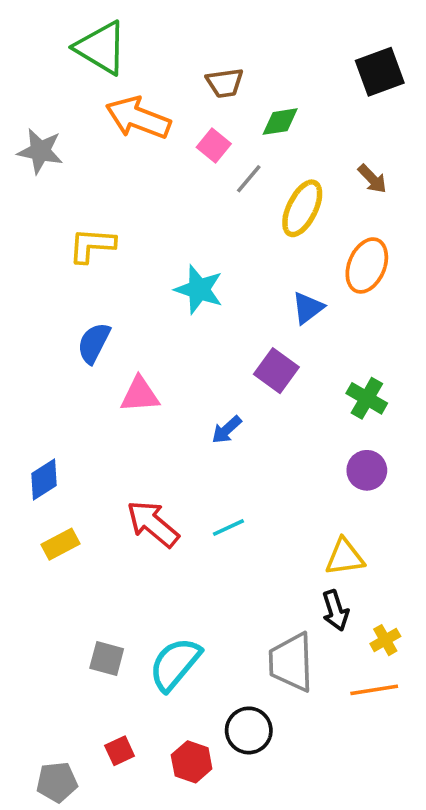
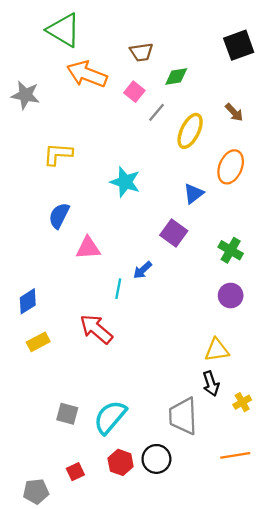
cyan line: (228, 527) -> (118, 289), moved, turned -54
orange line: (374, 690) -> (235, 455), moved
red hexagon: (192, 762) -> (121, 462), moved

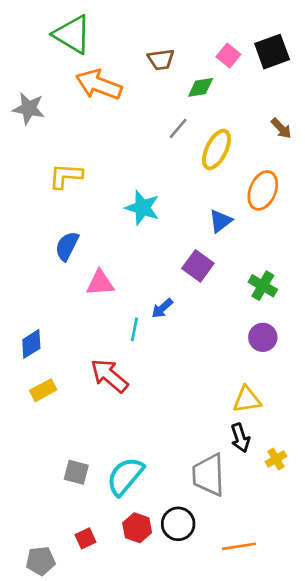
pink square: (134, 92) -> (228, 56), moved
brown arrow: (234, 112) -> (281, 128), moved
orange line: (235, 455) -> (239, 546), moved

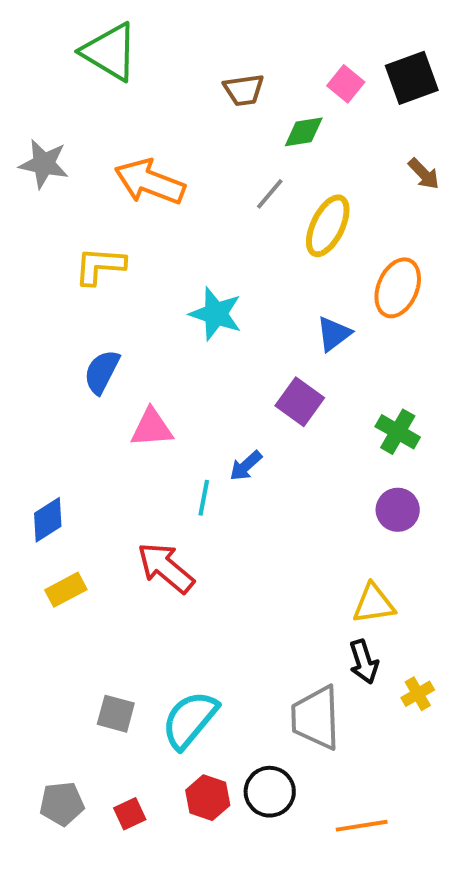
orange arrow: (99, 85) -> (150, 182), moved
brown arrow: (281, 128) -> (424, 174), moved
gray pentagon: (41, 561) -> (62, 804), moved

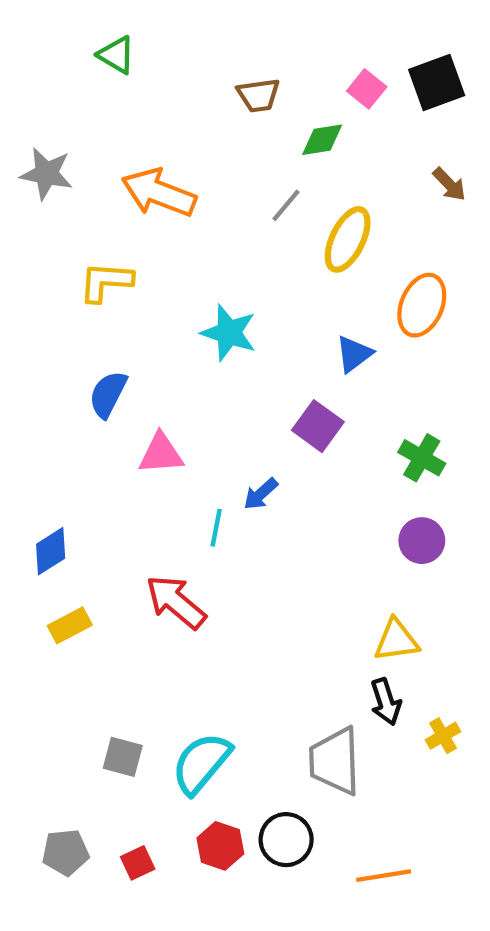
green triangle: (110, 52) -> (116, 55), size x0.6

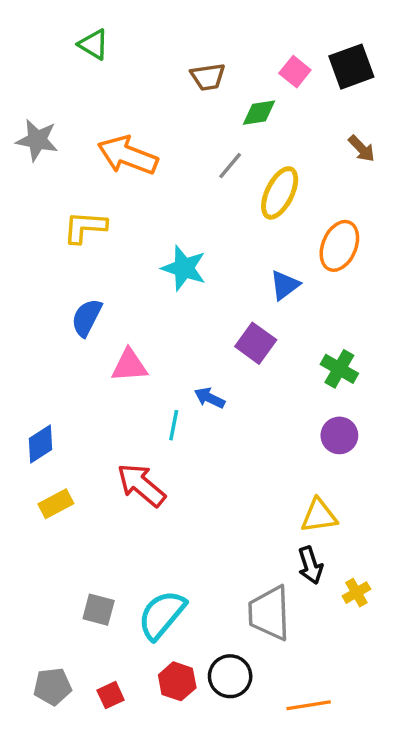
blue arrow: (261, 494) -> (210, 398), turned 68

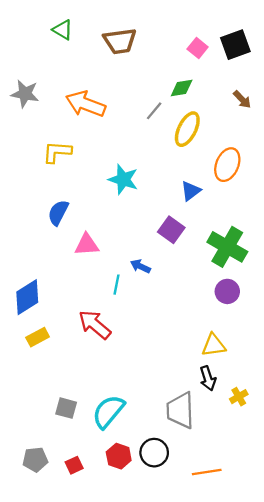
brown trapezoid: (208, 77) -> (120, 41), moved, size x1.4
green diamond: (259, 113) -> (182, 88), moved
green cross: (339, 369) -> (227, 247), size x1.6
blue diamond: (41, 444) -> (27, 297), size x1.4

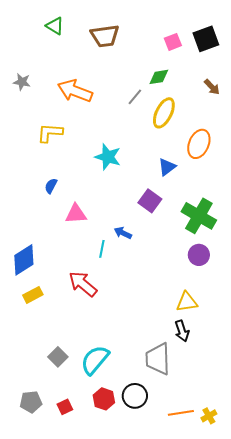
pink square: (198, 48) -> (173, 42), turned 30
gray star: (25, 94) -> (22, 82), size x0.7
blue semicircle: (58, 213) -> (51, 186), size x0.7
yellow cross: (239, 397) -> (209, 416), moved
gray square: (66, 408) -> (58, 357), turned 30

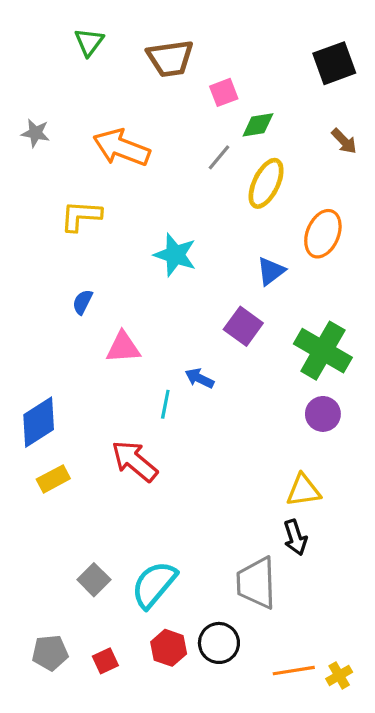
green triangle: (55, 26) -> (89, 42), turned 36
pink square: (173, 42) -> (224, 92), moved

